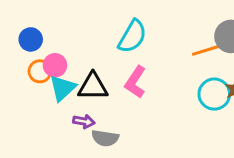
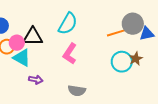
black triangle: (93, 86) -> (33, 37), moved
cyan triangle: (63, 88) -> (22, 58), turned -48
gray semicircle: (105, 138) -> (77, 91), moved

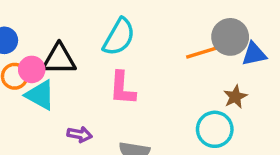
pink L-shape: (70, 54) -> (122, 88), turned -30
cyan circle: (122, 62) -> (215, 129), moved
purple arrow: (36, 80) -> (80, 134), moved

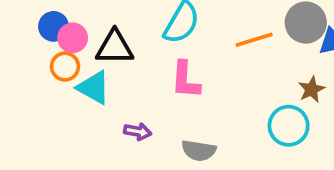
orange line: (203, 52) -> (254, 40), moved
pink circle: (32, 69) -> (73, 38), moved

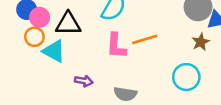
orange line: (254, 40) -> (145, 39), moved
brown star: (311, 89) -> (201, 42), moved

